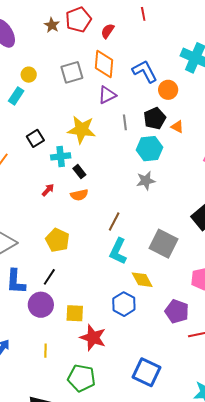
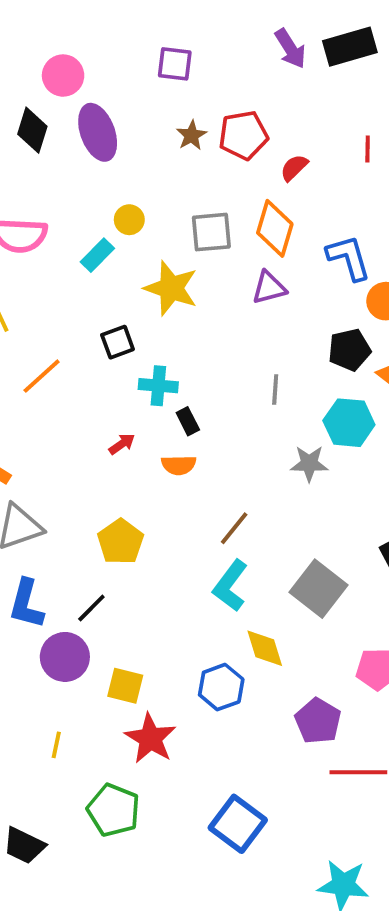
gray line: (125, 122) -> (275, 390), moved
yellow star: (81, 130) -> (171, 288), moved
cyan hexagon: (150, 149) -> (349, 423), moved

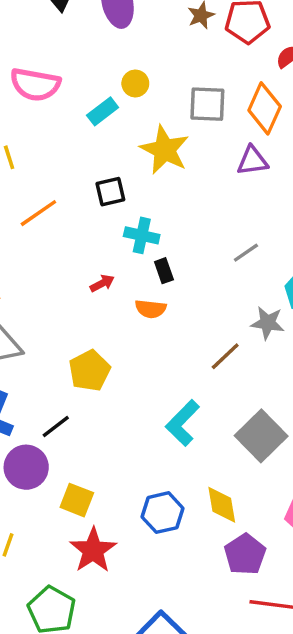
gray line: (275, 390) -> (246, 253), turned 44
brown line: (234, 528) -> (225, 356), moved
yellow diamond: (265, 648) -> (222, 505), moved

